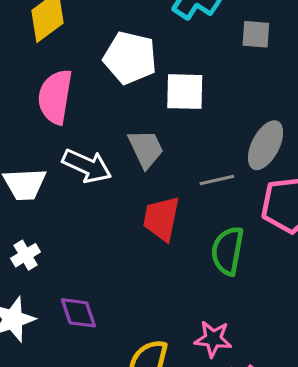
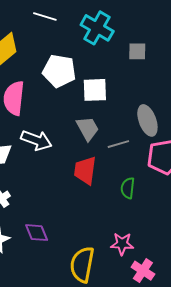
gray ellipse: (266, 145) -> (147, 120), turned -44
gray trapezoid: (146, 149) -> (88, 128), moved
green semicircle: (228, 251) -> (128, 188), size x0.7

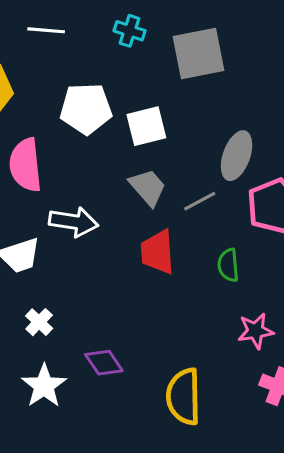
cyan cross: (97, 28) -> (130, 31), size x0.6
gray square: (137, 51) -> (198, 54), size x1.8
gray ellipse: (147, 120) -> (237, 156), turned 52
pink star: (122, 244) -> (256, 331), moved

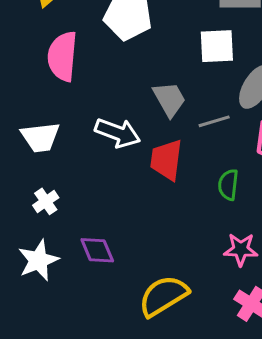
white square: (146, 126) -> (217, 46), moved
white arrow: (74, 222) -> (118, 133), moved
yellow semicircle: (184, 397) -> (163, 296), turned 48

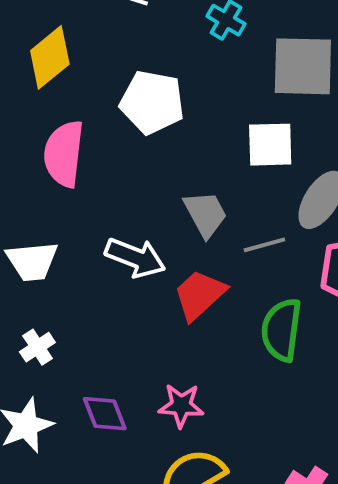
red trapezoid: (166, 160) -> (200, 295), turned 39
green semicircle: (228, 185) -> (281, 330), size x1.5
pink star: (241, 249) -> (181, 405), moved

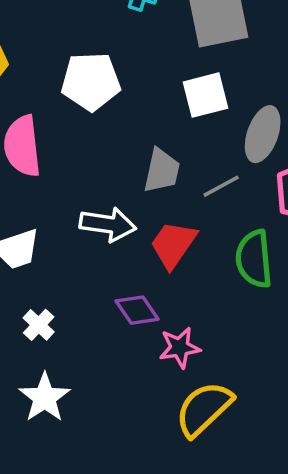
gray trapezoid: (205, 214) -> (162, 171), turned 54
purple diamond: (105, 414) -> (137, 310), moved

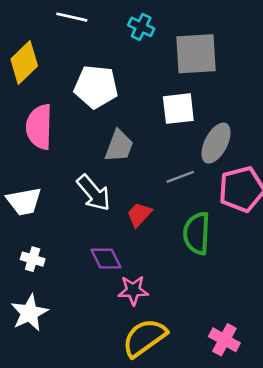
gray trapezoid: (162, 171) -> (119, 146), moved
white arrow: (108, 224) -> (94, 193), turned 33
red trapezoid: (173, 244) -> (139, 214), size x0.7
white cross: (39, 325) -> (33, 259), turned -35

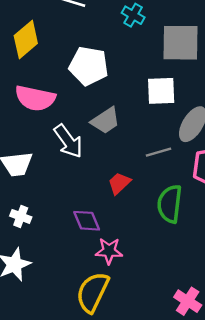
pink semicircle: (39, 127) -> (35, 98), turned -84
gray trapezoid: (119, 146) -> (105, 121), turned 32
white arrow: (94, 193) -> (68, 141), moved
yellow semicircle: (144, 338) -> (93, 292), moved, turned -33

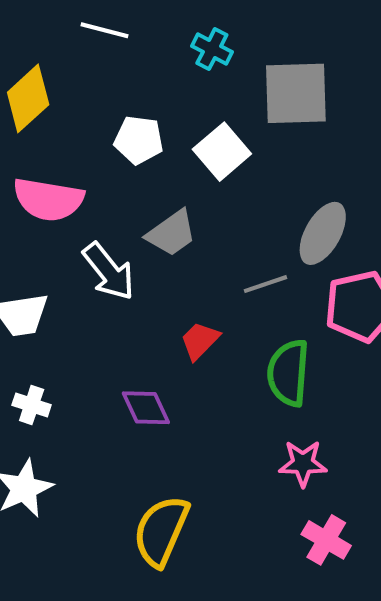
white pentagon: (89, 66) -> (139, 140), size x0.7
white square: (161, 91) -> (222, 152), moved, turned -36
pink star: (109, 251) -> (303, 463), moved

